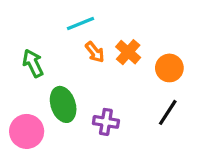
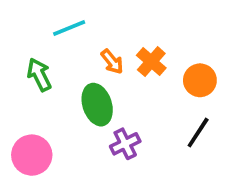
cyan line: (81, 24) -> (69, 28), moved
green ellipse: (63, 104) -> (97, 105), moved
purple cross: (106, 122) -> (125, 144), turned -35

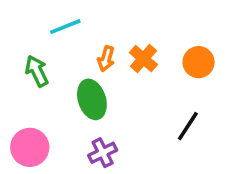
orange arrow: (112, 62) -> (106, 59), turned 55
orange circle: (200, 80) -> (199, 62), moved
purple cross: (125, 144) -> (103, 153), moved

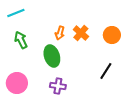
cyan line: (65, 27) -> (16, 13), moved
purple cross: (103, 153) -> (58, 86), turned 35

